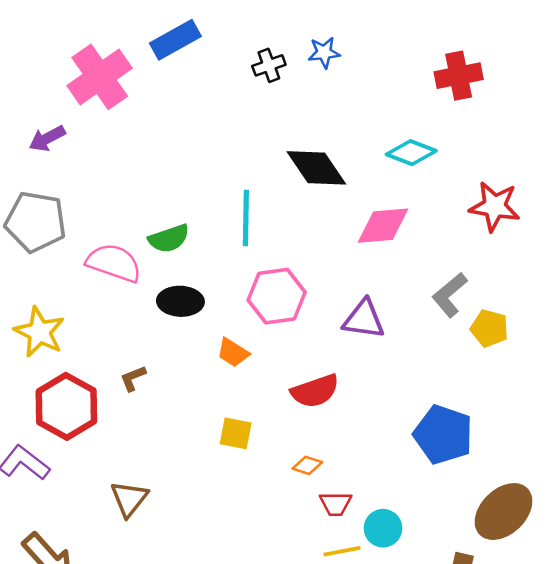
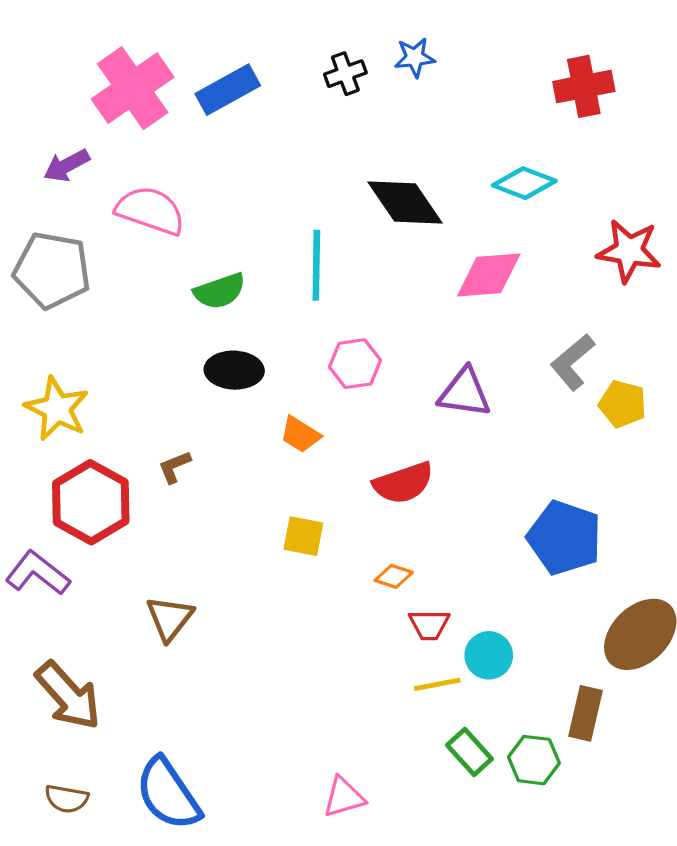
blue rectangle: (175, 40) -> (228, 90), moved
pink semicircle: (114, 263) -> (150, 211), moved
pink hexagon: (277, 296) -> (355, 364), size x0.7

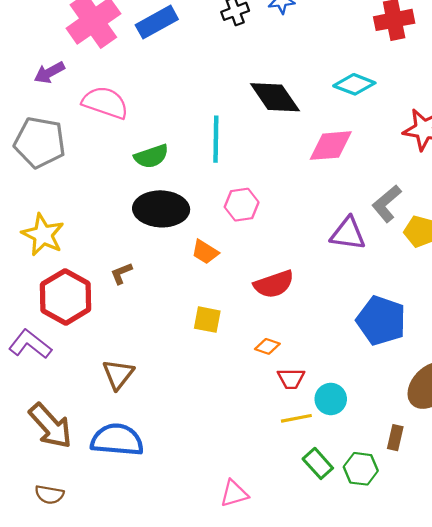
black ellipse: (234, 370) -> (161, 209), size x1.4
purple triangle: (465, 393) -> (348, 234), moved
brown rectangle: (585, 713) -> (395, 438), size x0.7
blue semicircle: (168, 794) -> (117, 440), moved, turned 129

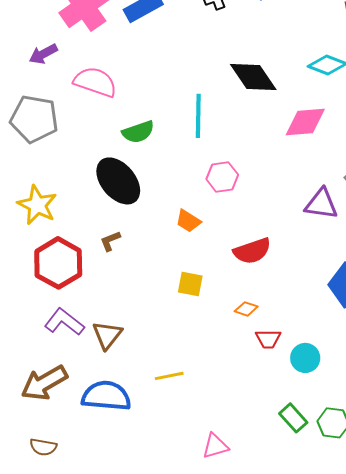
black ellipse: (161, 209) -> (118, 181), moved, turned 48
purple L-shape: (30, 344) -> (64, 322), moved
yellow line: (296, 418) -> (169, 376), moved
brown arrow: (50, 426) -> (44, 383), turned 102

